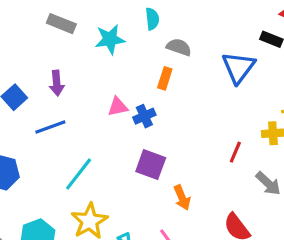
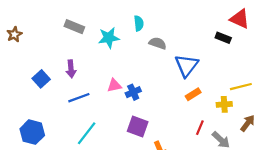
blue triangle: (238, 67) -> (186, 65), moved
orange rectangle: (165, 78) -> (193, 94), moved, turned 40
blue line: (50, 127) -> (79, 98), moved
red line: (235, 152) -> (200, 128), moved

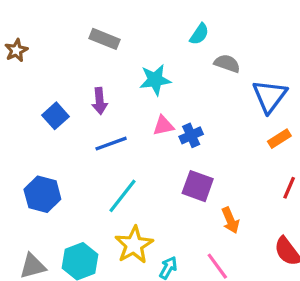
cyan semicircle: (139, 23) -> (199, 34), turned 40
cyan star: (109, 38) -> (155, 80), moved

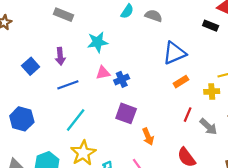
gray semicircle: (227, 63) -> (154, 16), moved
blue triangle: (270, 96) -> (174, 53), turned 30

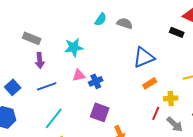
gray rectangle: (64, 15) -> (32, 38), moved
blue square: (31, 66) -> (13, 87), moved
yellow cross: (212, 91) -> (171, 98), moved

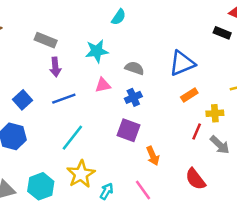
cyan semicircle: (101, 19) -> (119, 17), moved
gray semicircle: (125, 23) -> (135, 68), moved
blue cross: (96, 81) -> (133, 97), moved

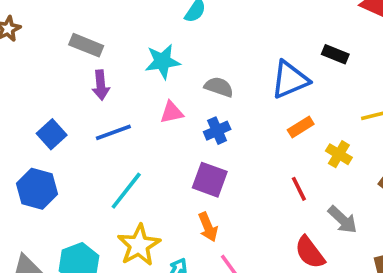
black rectangle: (222, 33) -> (335, 54), moved
yellow cross: (215, 113) -> (339, 154), turned 35
red line: (197, 131) -> (299, 189), moved, turned -49
gray arrow: (220, 145) -> (343, 220), moved
orange arrow: (153, 156) -> (208, 227), moved

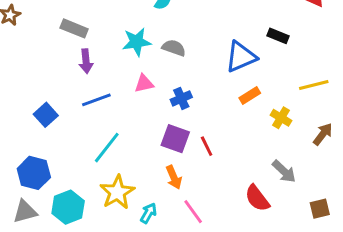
gray semicircle: (219, 87) -> (174, 48), moved
blue square: (52, 134) -> (46, 115), moved
blue hexagon: (37, 189) -> (34, 173), moved
red line: (299, 189) -> (207, 146), moved

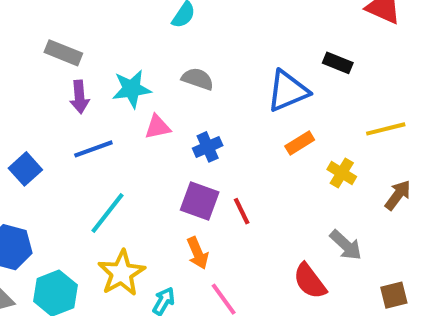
cyan star: (137, 42) -> (132, 89), moved

